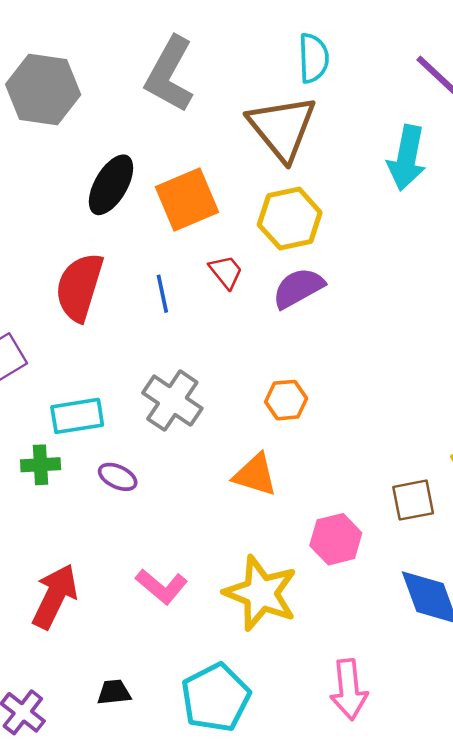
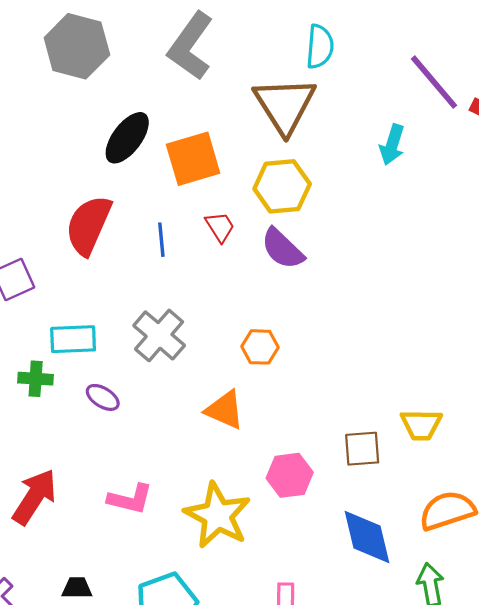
cyan arrow: (407, 158) -> (392, 145), size x0.7
purple semicircle: (298, 288) -> (282, 249), turned -114
pink L-shape: (162, 586) -> (130, 499), turned -33

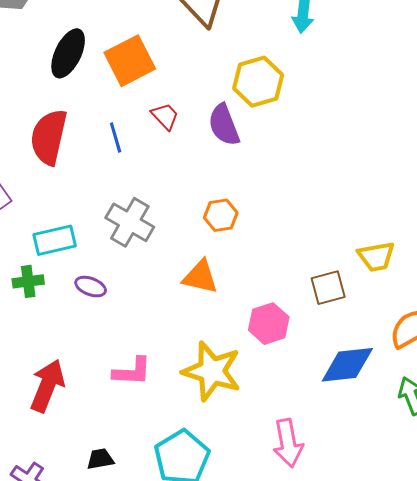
yellow hexagon: (282, 186) -> (258, 82), moved
purple semicircle: (282, 249) -> (224, 125), turned 36
blue diamond: (367, 537) -> (347, 365), turned -72

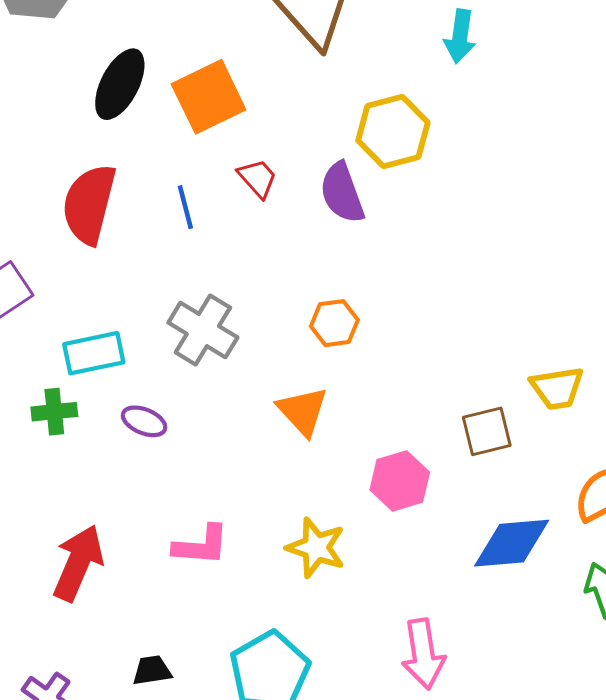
orange triangle: (200, 277) -> (303, 411), turned 33
yellow star: (212, 371) -> (316, 548), size x0.7

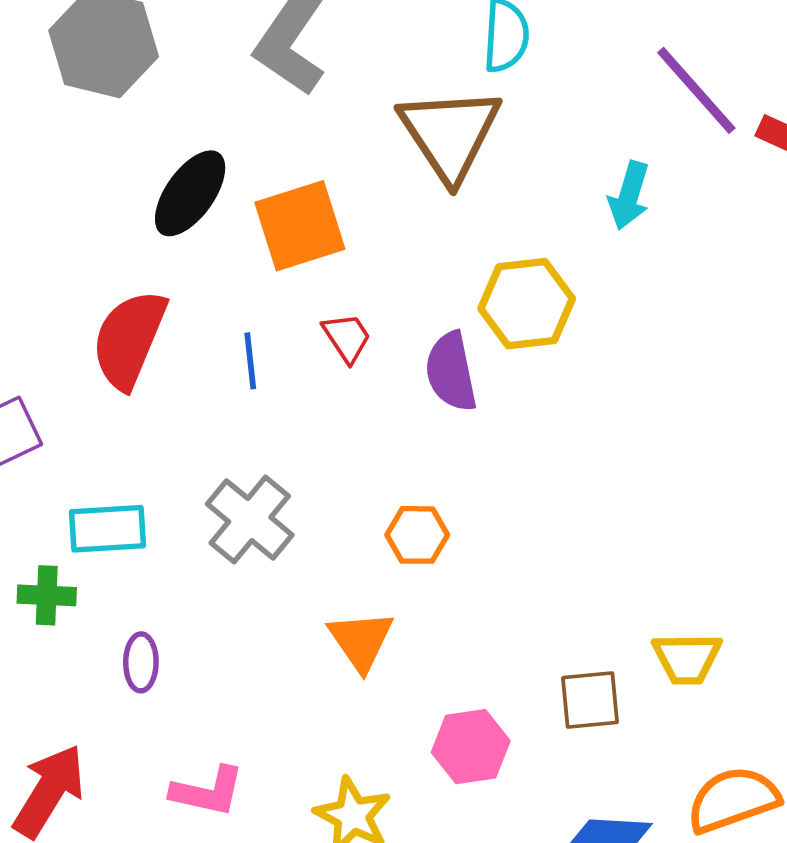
purple ellipse: (144, 421) -> (141, 662), moved, turned 60

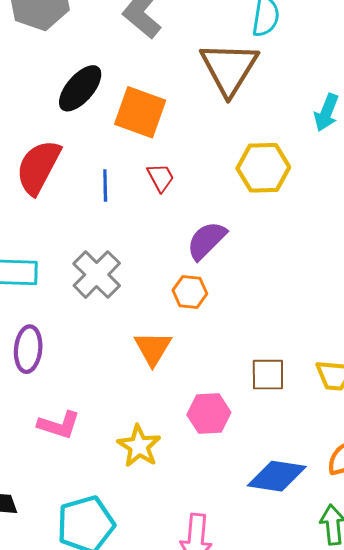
orange square: (300, 226) -> (140, 112), turned 32
purple semicircle: (451, 372) -> (206, 241), moved, turned 51
purple ellipse: (141, 662) -> (28, 349), size x1.4
brown square: (590, 700) -> (268, 375), moved

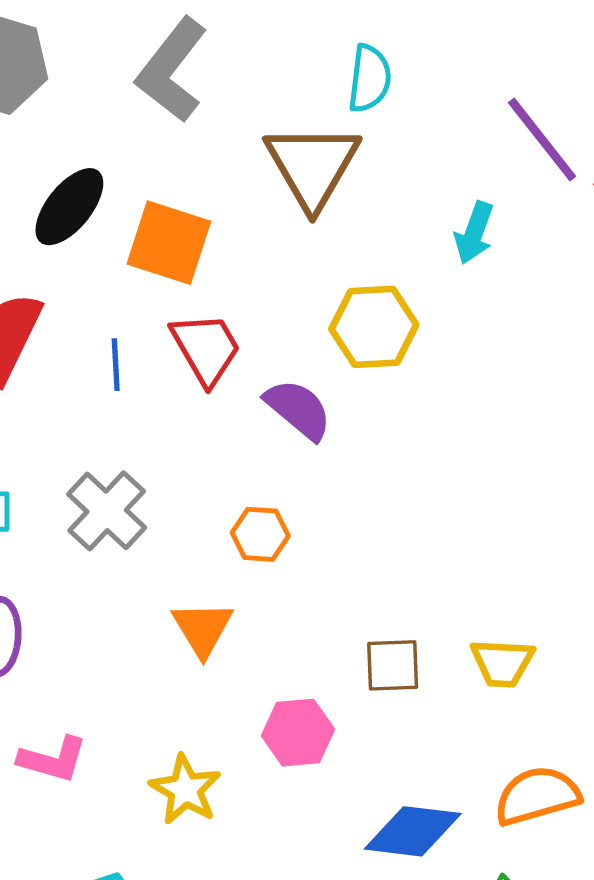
red trapezoid: (161, 177) -> (206, 348), size x1.6
purple semicircle: (206, 241) -> (298, 409), moved, turned 87

